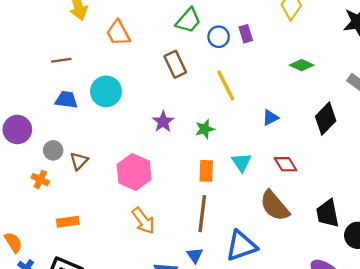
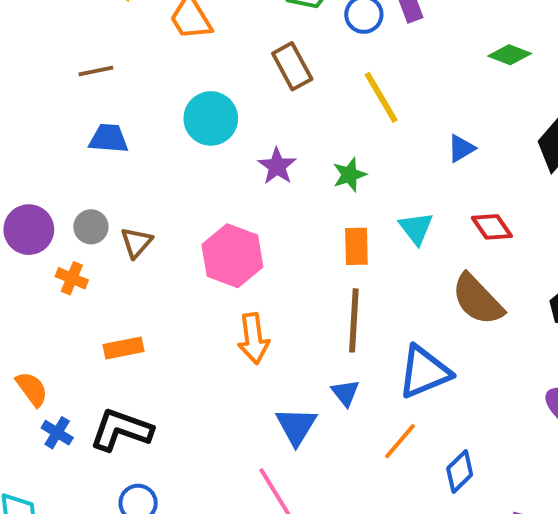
cyan circle: (106, 91) -> (211, 118), moved
purple circle: (17, 129) -> (29, 230), moved
orange arrow: (143, 221) -> (253, 338), turned 32

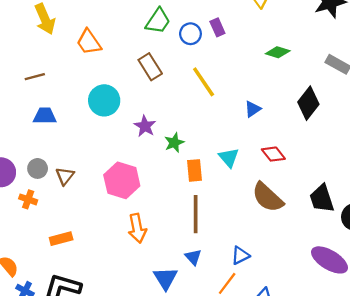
green star: (349, 175) -> (174, 143), moved
blue triangle: (424, 372) -> (240, 255), moved, size x0.6

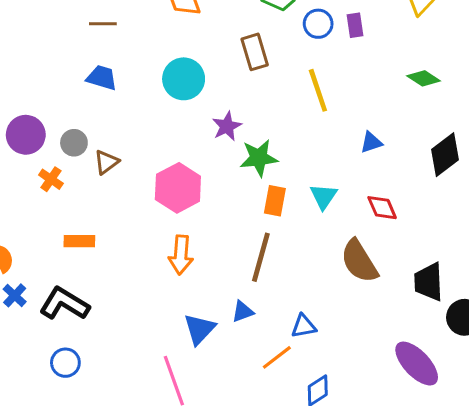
green star: (174, 143) -> (259, 158), size x1.4
blue triangle: (193, 257) -> (243, 312), turned 36

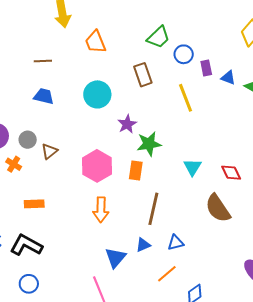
purple rectangle: (355, 25) -> (206, 68), moved
blue triangle: (371, 142) -> (228, 78), moved, turned 42
orange rectangle: (275, 201) -> (136, 170), moved
blue triangle: (304, 326) -> (176, 243), moved

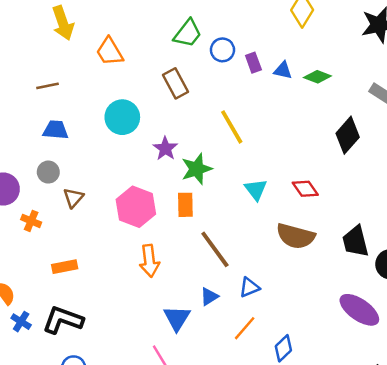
yellow line: (186, 98) -> (232, 127), moved
gray circle: (28, 140) -> (48, 172), moved
brown semicircle: (218, 208) -> (296, 236), turned -32
brown line: (153, 209) -> (215, 249), turned -40

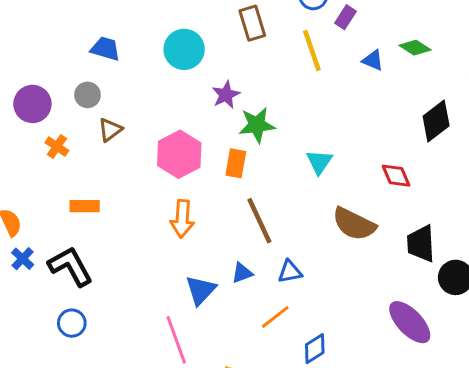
purple rectangle: (253, 63) -> (345, 17), turned 42
blue triangle: (283, 70) -> (373, 60), moved
yellow line: (232, 127) -> (312, 50), moved
red diamond: (305, 189) -> (396, 176), moved
black L-shape: (63, 320) -> (70, 266), turned 30

